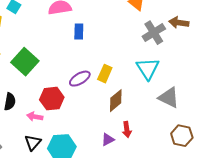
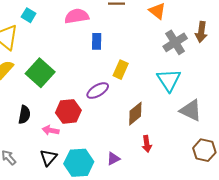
brown arrow: (179, 23) -> (201, 32), turned -90
yellow rectangle: (105, 74) -> (121, 70), moved
purple triangle: (108, 140) -> (113, 159), moved

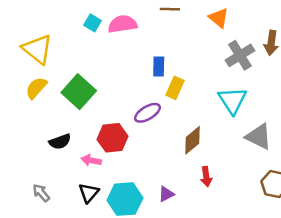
cyan square: (29, 15) -> (92, 23), moved
blue rectangle: (97, 41) -> (159, 67), moved
black semicircle: (24, 115) -> (60, 142), turned 60

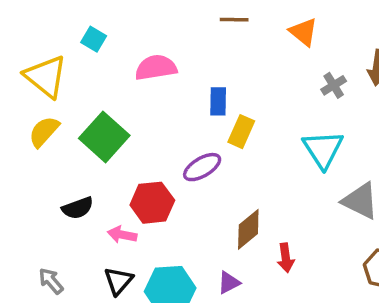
cyan square: (92, 23) -> (94, 39), moved
pink semicircle: (122, 24) -> (156, 68), moved
gray cross: (240, 55) -> (334, 85), size x0.6
brown diamond: (192, 140) -> (248, 229), moved

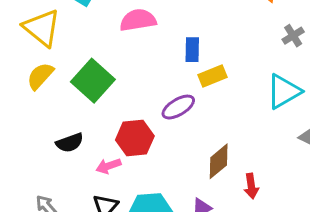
yellow rectangle: (241, 132) -> (212, 76), turned 44
cyan triangle: (323, 149) -> (284, 91), turned 33
pink arrow: (122, 235) -> (108, 166), turned -30

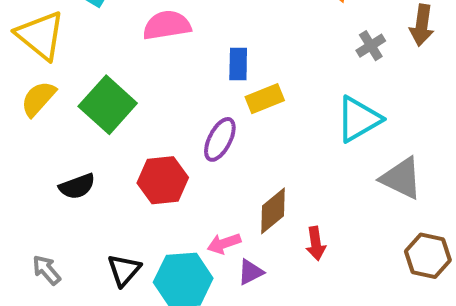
purple ellipse: (178, 107) -> (220, 139), turned -32
pink arrow: (108, 166) -> (224, 243), moved

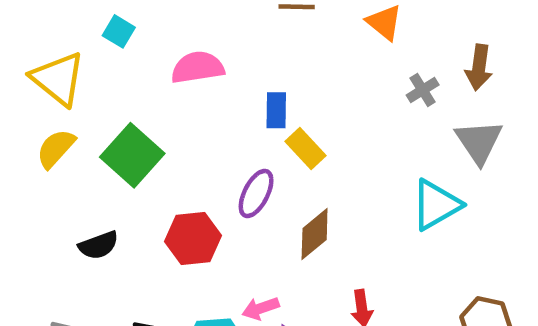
yellow rectangle: (265, 99) -> (306, 148), turned 69
cyan triangle: (359, 119) -> (436, 205), moved
gray triangle: (401, 178) -> (479, 142), moved, turned 30
brown diamond: (273, 211) -> (315, 234), moved

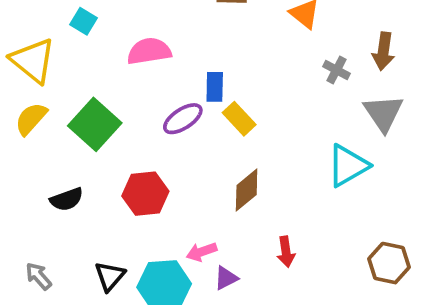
gray cross: (423, 90) -> (337, 70), turned -30
purple ellipse: (256, 193) -> (183, 119), moved, turned 30

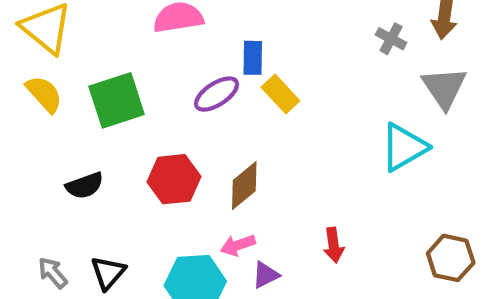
yellow semicircle: (31, 119) -> (44, 94), turned 96
green square: (95, 124) -> (117, 100), turned 30
brown diamond: (247, 190) -> (244, 186), moved
black triangle: (110, 276) -> (108, 273), moved

